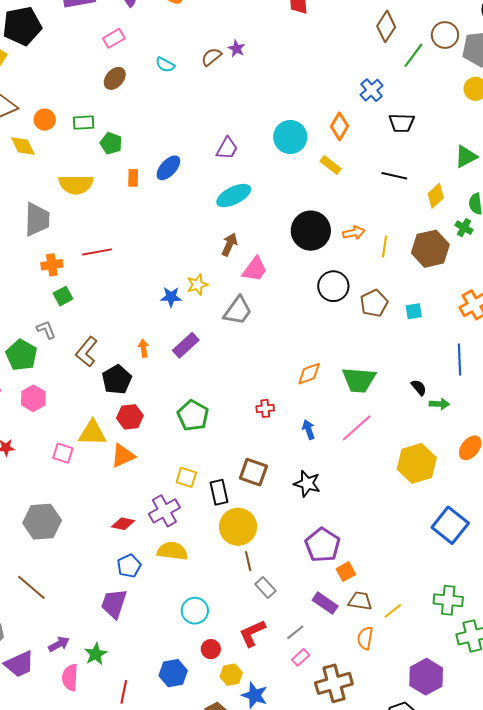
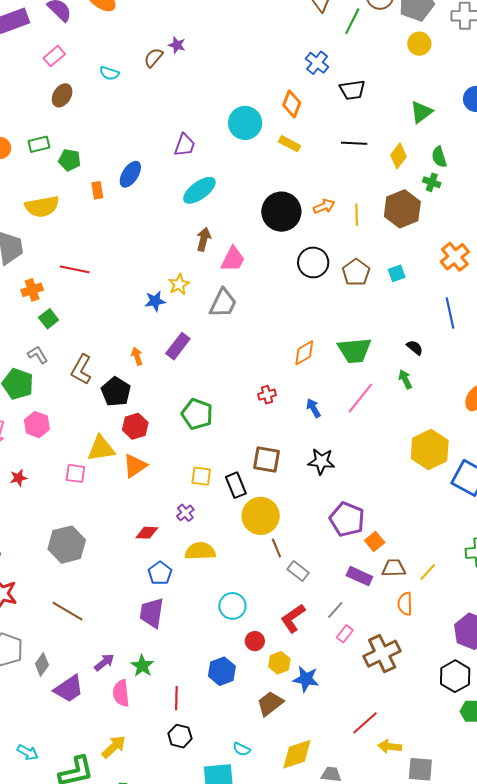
red line: (97, 252) -> (75, 269), turned 32
green arrow: (439, 404) -> (405, 379), moved, turned -108
yellow hexagon: (417, 463) -> (430, 449), moved
purple cross: (164, 511) -> (185, 513), size x0.6

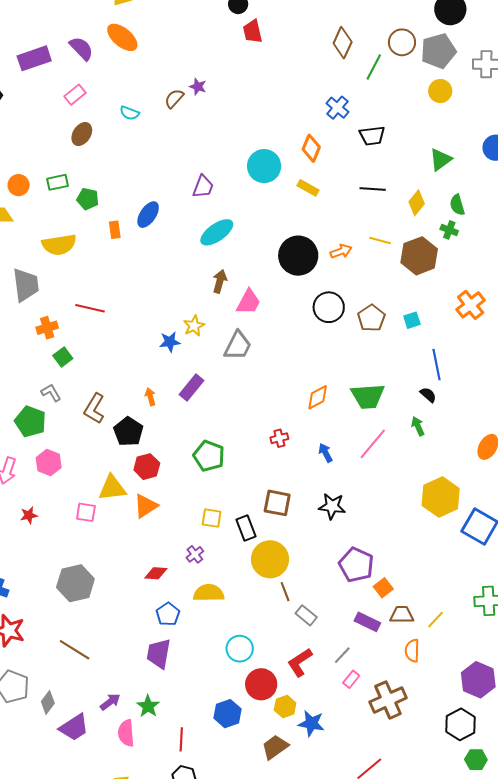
yellow line: (357, 215) -> (380, 240), moved, turned -75
blue line: (450, 313) -> (437, 365), moved
red circle: (255, 641) -> (261, 684), size x1.6

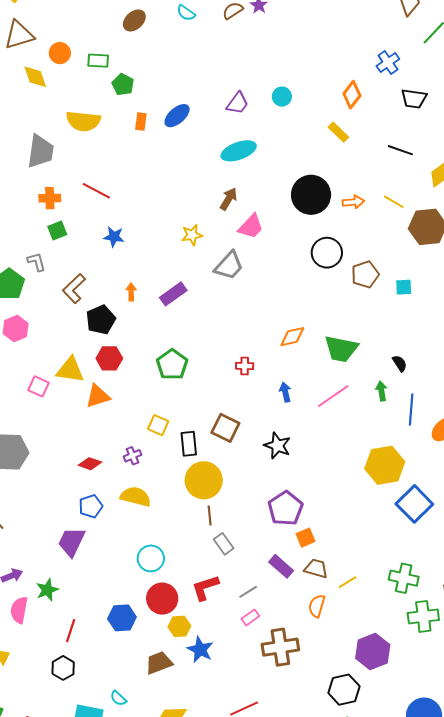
cyan circle: (264, 166) -> (282, 97), moved, size x0.6
blue star: (170, 342) -> (114, 237), moved
blue line: (437, 365) -> (411, 409), moved

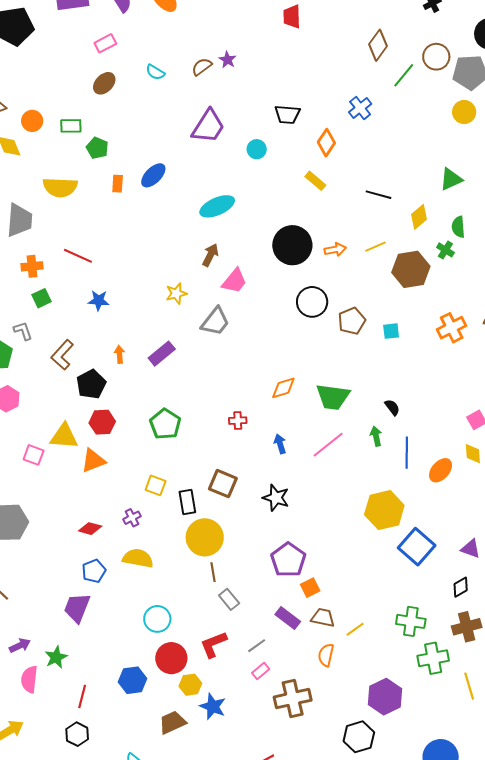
black trapezoid: (414, 99) -> (287, 114), moved
purple trapezoid: (237, 103) -> (208, 126), moved, size x1.5
yellow line: (394, 202) -> (376, 247), turned -50

